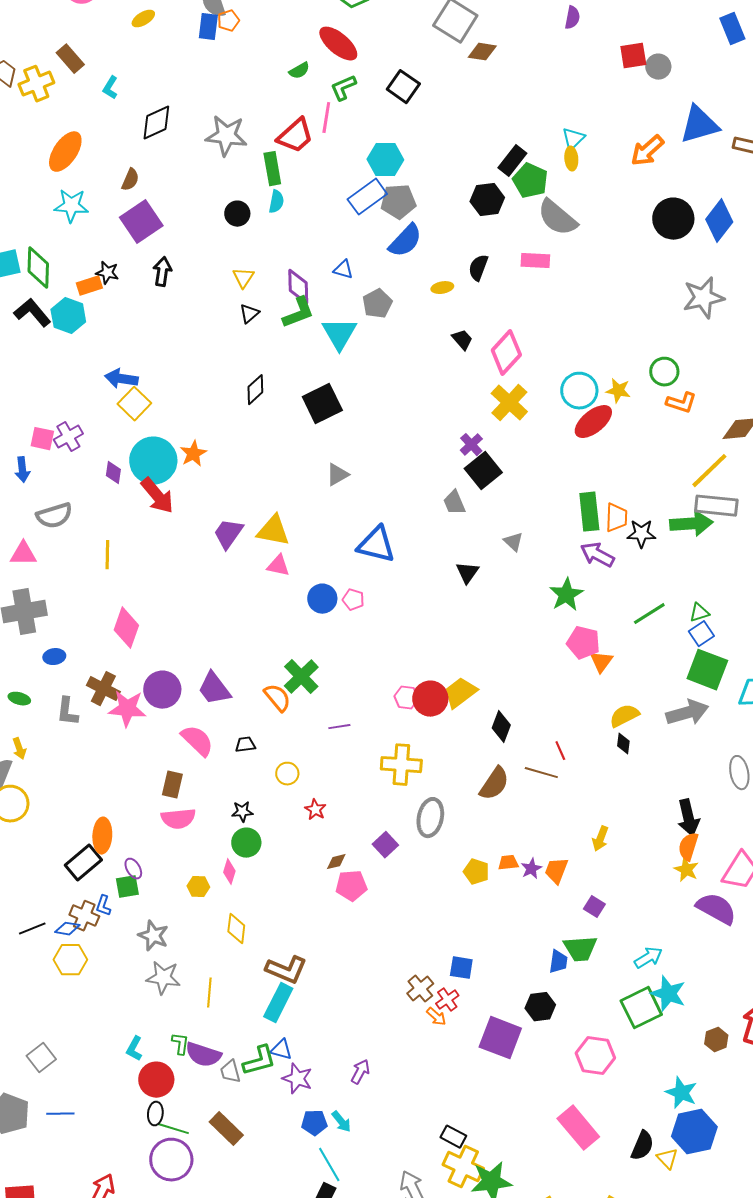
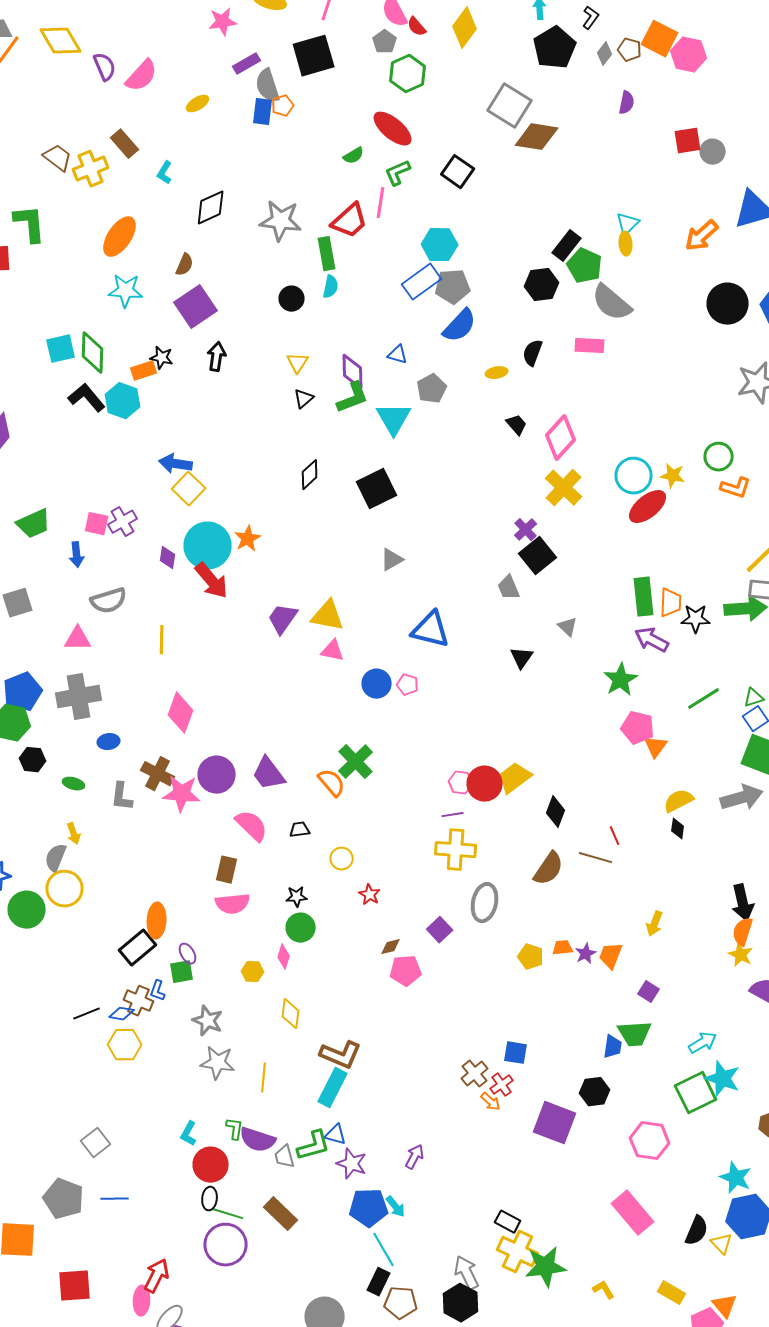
brown diamond: (482, 52) -> (537, 137), size x1.5
purple line: (339, 727) -> (453, 815), moved
blue pentagon: (314, 1123) -> (369, 1208), size x1.5

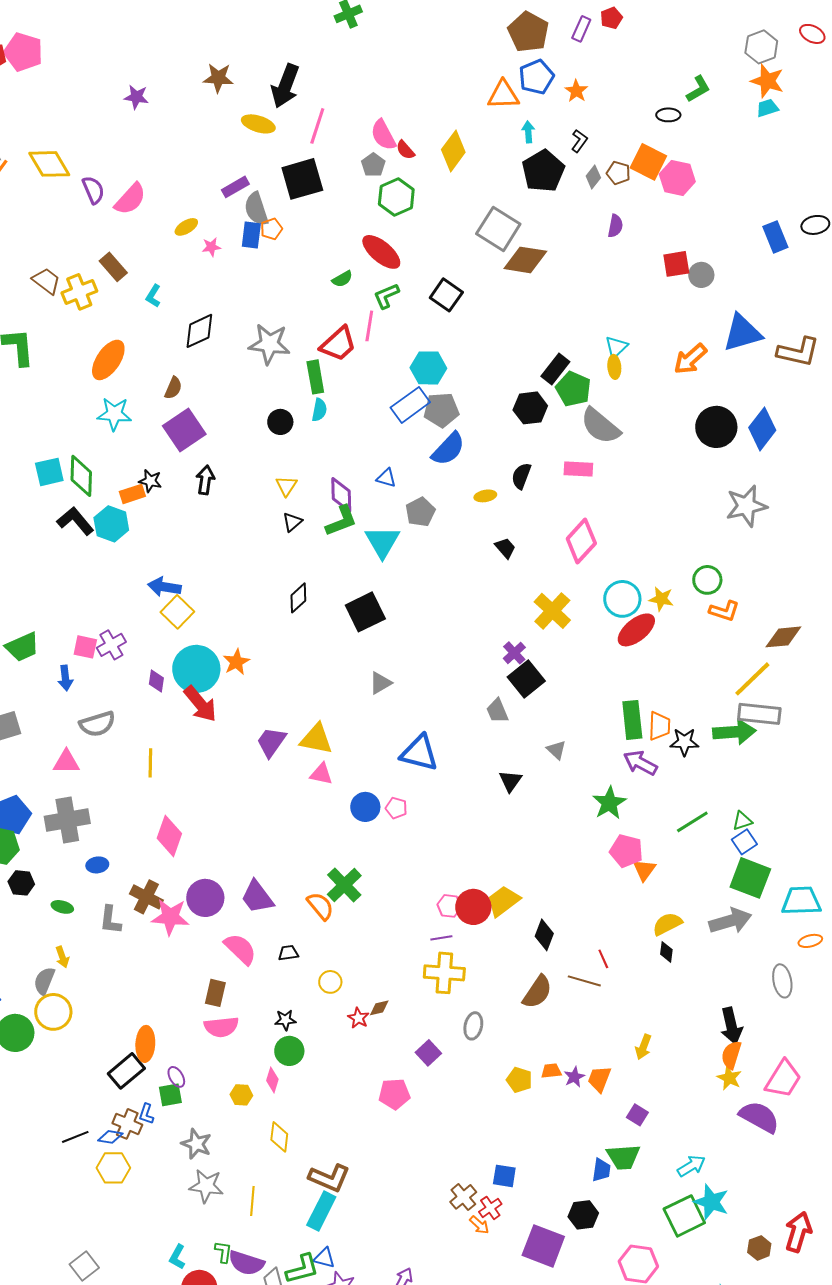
pink star: (223, 22) -> (211, 247), moved, size x0.7
pink diamond: (561, 438) -> (581, 541), moved
gray ellipse: (485, 903) -> (473, 1026), size x0.7
brown diamond: (391, 947) -> (379, 1008), moved

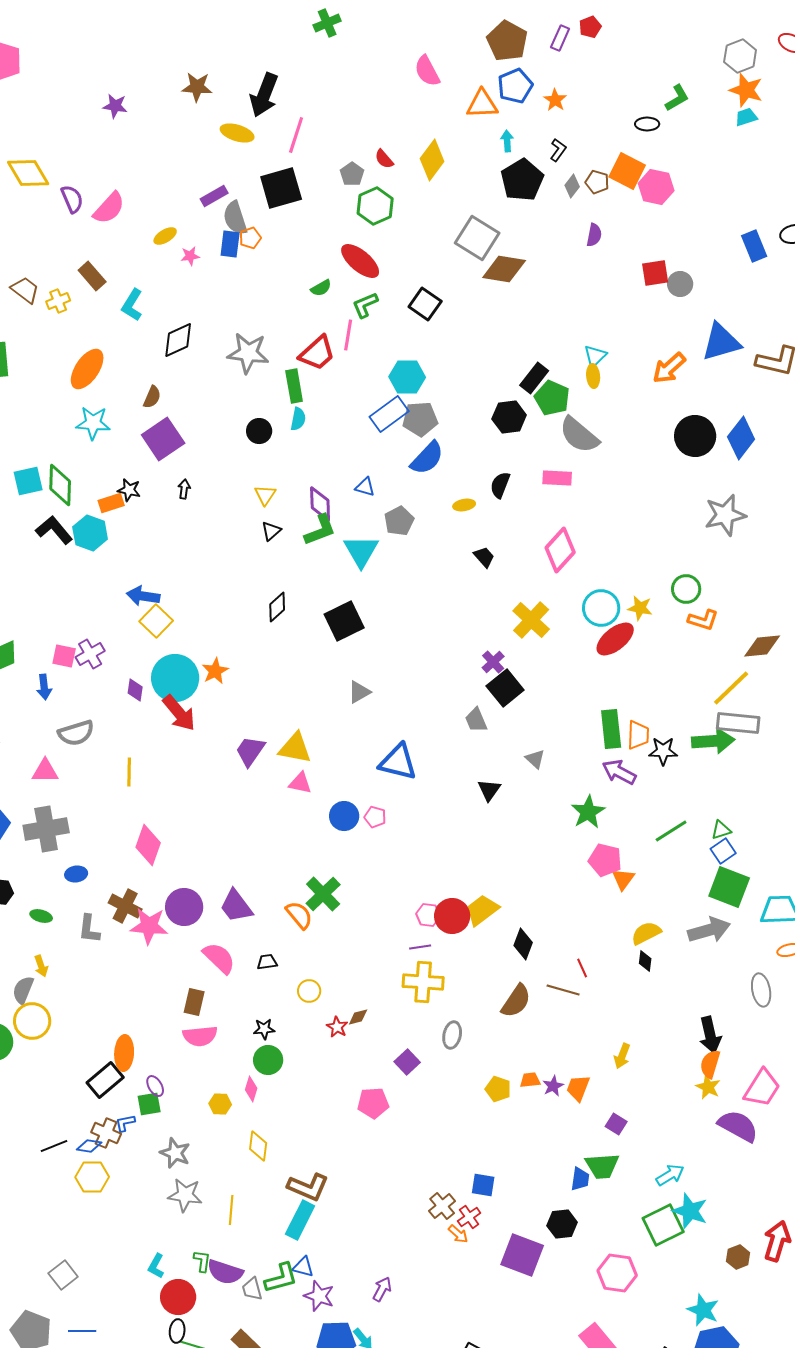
pink semicircle: (383, 135) -> (427, 71), moved
yellow cross: (79, 292) -> (58, 301), size x0.7
cyan L-shape: (153, 296) -> (132, 305), size x1.4
black arrow: (205, 480) -> (184, 489), size x0.7
blue L-shape: (146, 1114) -> (125, 1123), turned 60

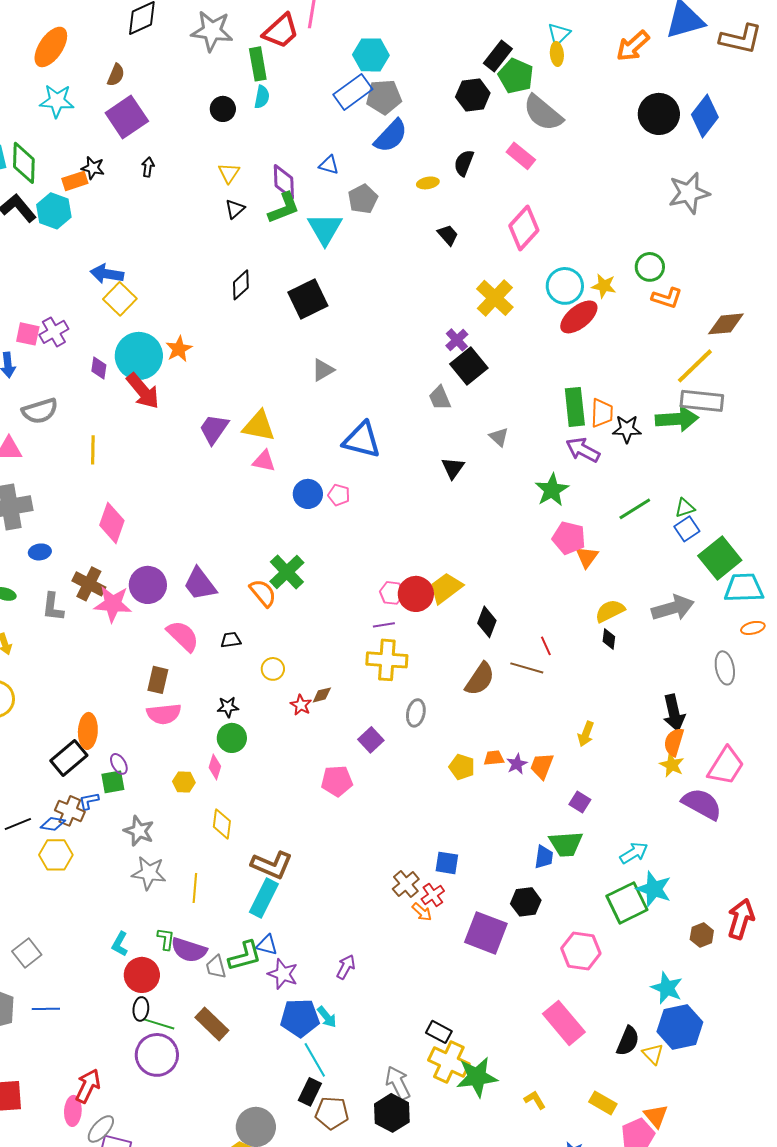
pink rectangle: (557, 478) -> (521, 156), turned 36
green square: (729, 887) -> (720, 558), moved, turned 30

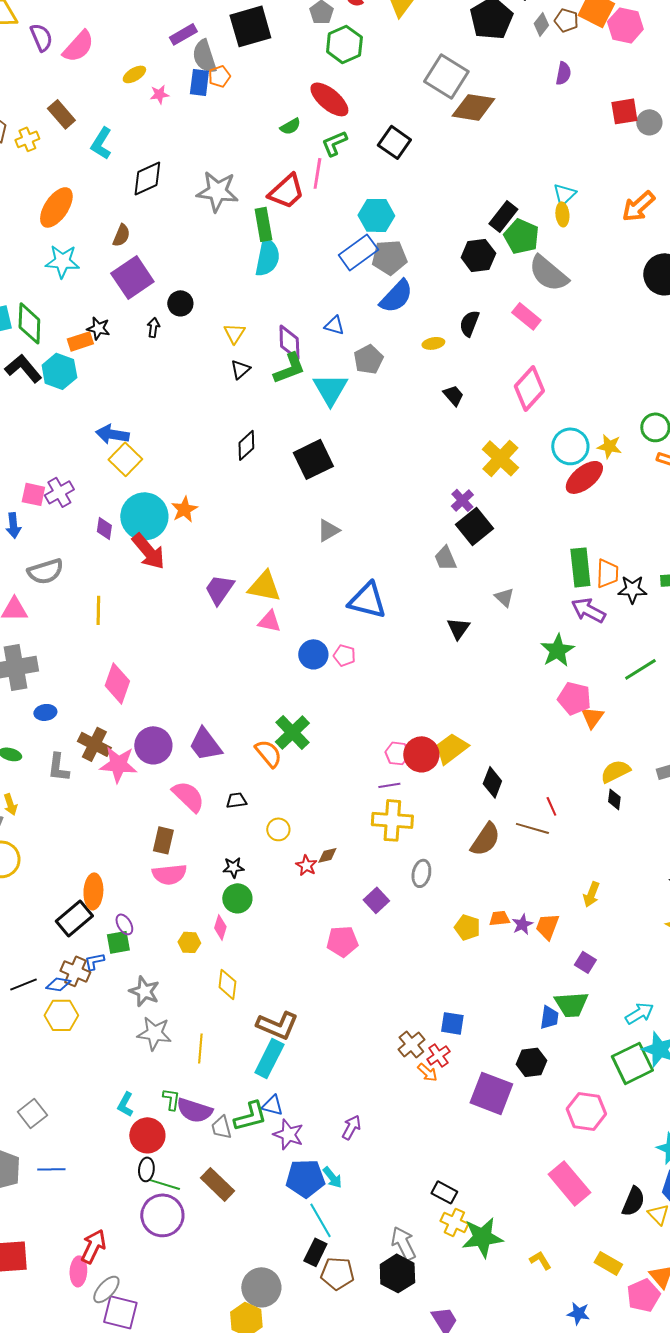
cyan semicircle: (262, 97) -> (267, 257), size x1.6
black circle: (223, 109) -> (180, 303), moved
yellow cross: (449, 1062) -> (454, 1222), size x0.7

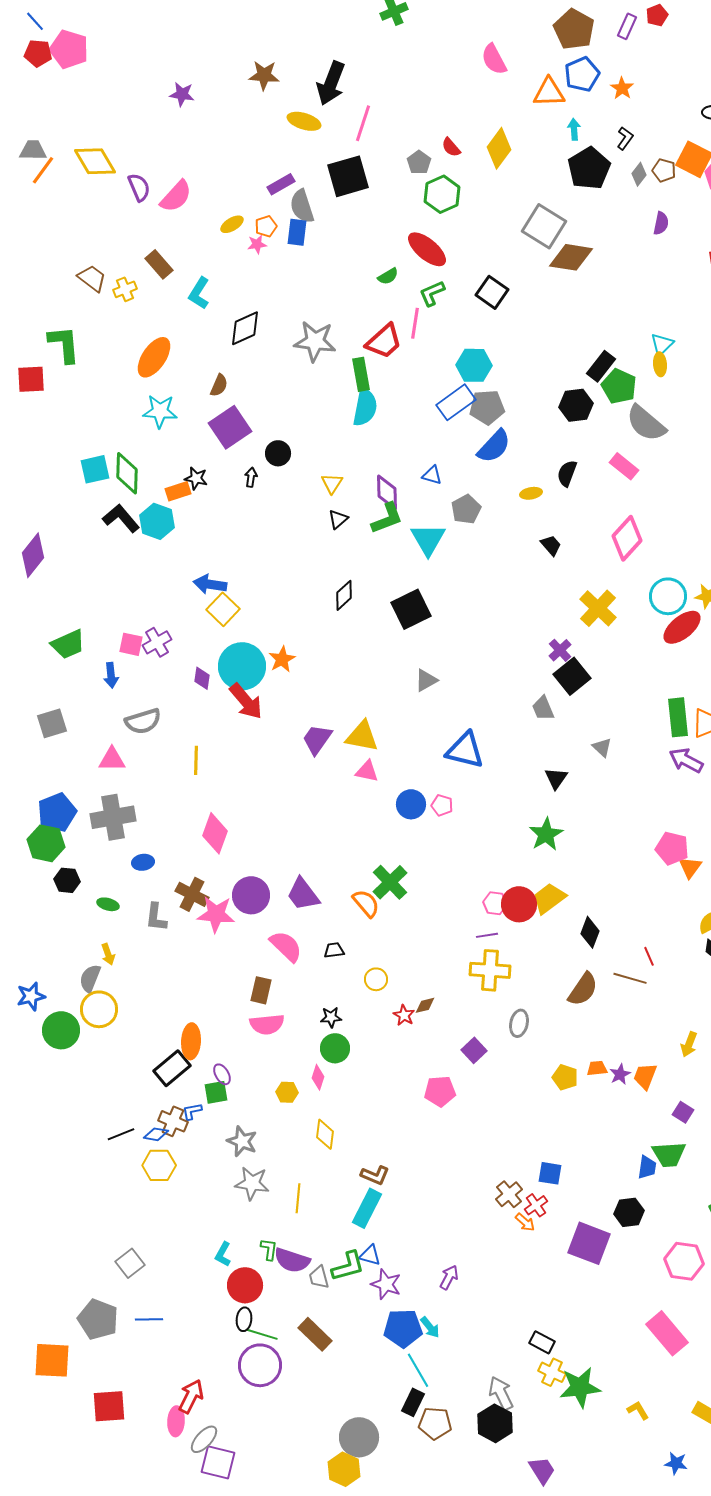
orange pentagon: (219, 76) -> (266, 226), moved
green star: (557, 650) -> (546, 834), moved
brown L-shape: (277, 1025) -> (375, 1175), size x0.7

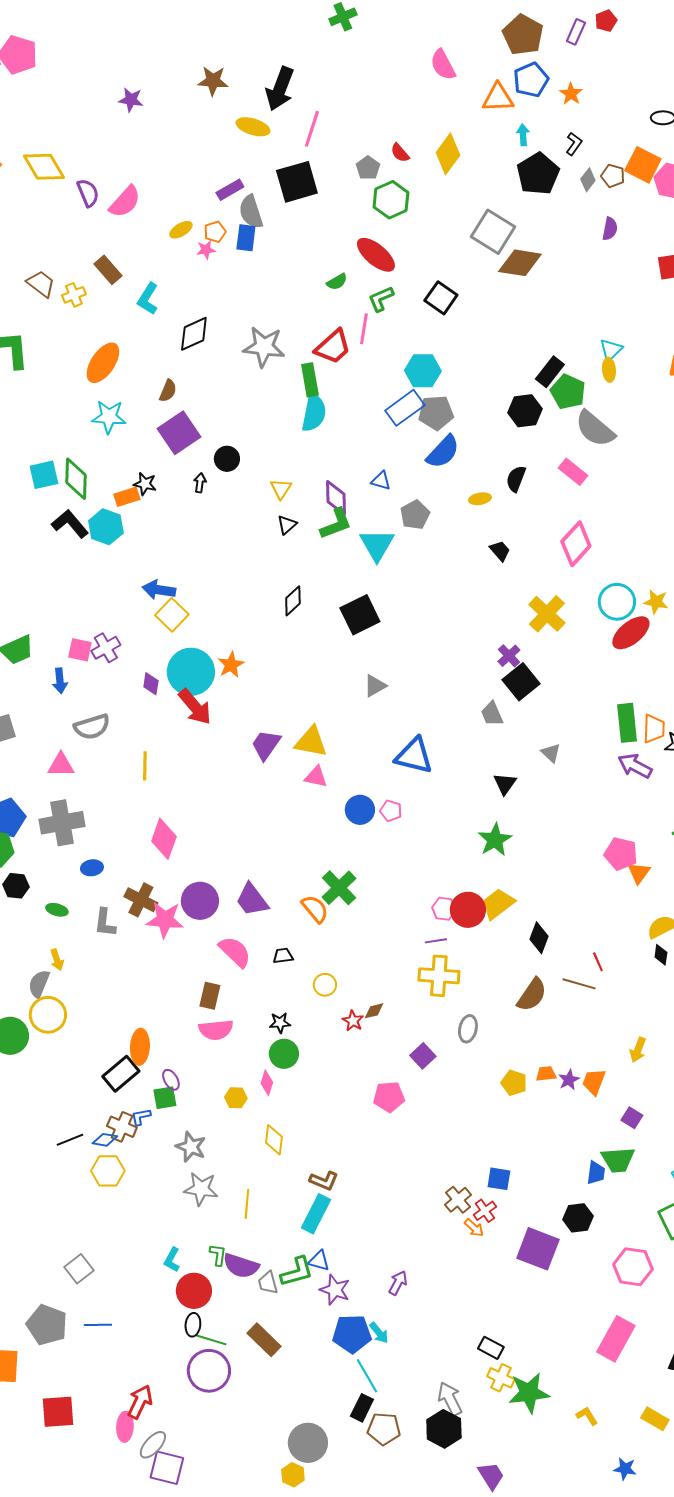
pink rectangle: (667, 1333) -> (616, 1339), turned 69
yellow hexagon: (344, 1469) -> (293, 1475), size x0.7

